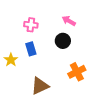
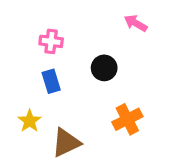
pink arrow: (69, 21) -> (136, 23), moved
yellow star: (11, 60) -> (30, 121), moved

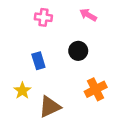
pink arrow: (136, 23) -> (88, 15), moved
pink cross: (51, 41) -> (43, 17), moved

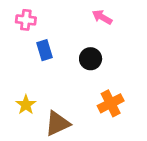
pink cross: (43, 17) -> (26, 20), moved
blue rectangle: (38, 61) -> (45, 50), moved

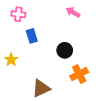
black circle: (91, 59) -> (65, 50), moved
yellow star: (26, 105) -> (11, 60), moved

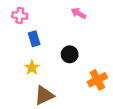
yellow star: (11, 60) -> (32, 68), moved
orange cross: (79, 74) -> (97, 80), moved

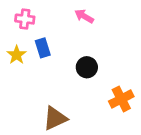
pink arrow: (78, 13) -> (84, 16), moved
yellow star: (32, 68) -> (17, 55), moved

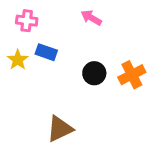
blue rectangle: (43, 48) -> (46, 52), turned -54
orange cross: (121, 99) -> (132, 75), moved

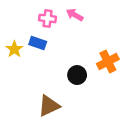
pink cross: (27, 21) -> (48, 18), moved
black circle: (94, 73) -> (77, 75), moved

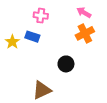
pink arrow: (75, 15) -> (84, 12), moved
orange cross: (108, 62) -> (85, 33), moved

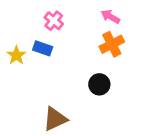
pink cross: (41, 16) -> (54, 21), turned 32
black circle: (66, 64) -> (99, 84), moved

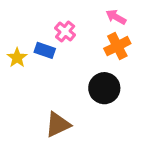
pink cross: (54, 21) -> (65, 32), moved
black circle: (99, 84) -> (104, 88), size x1.4

